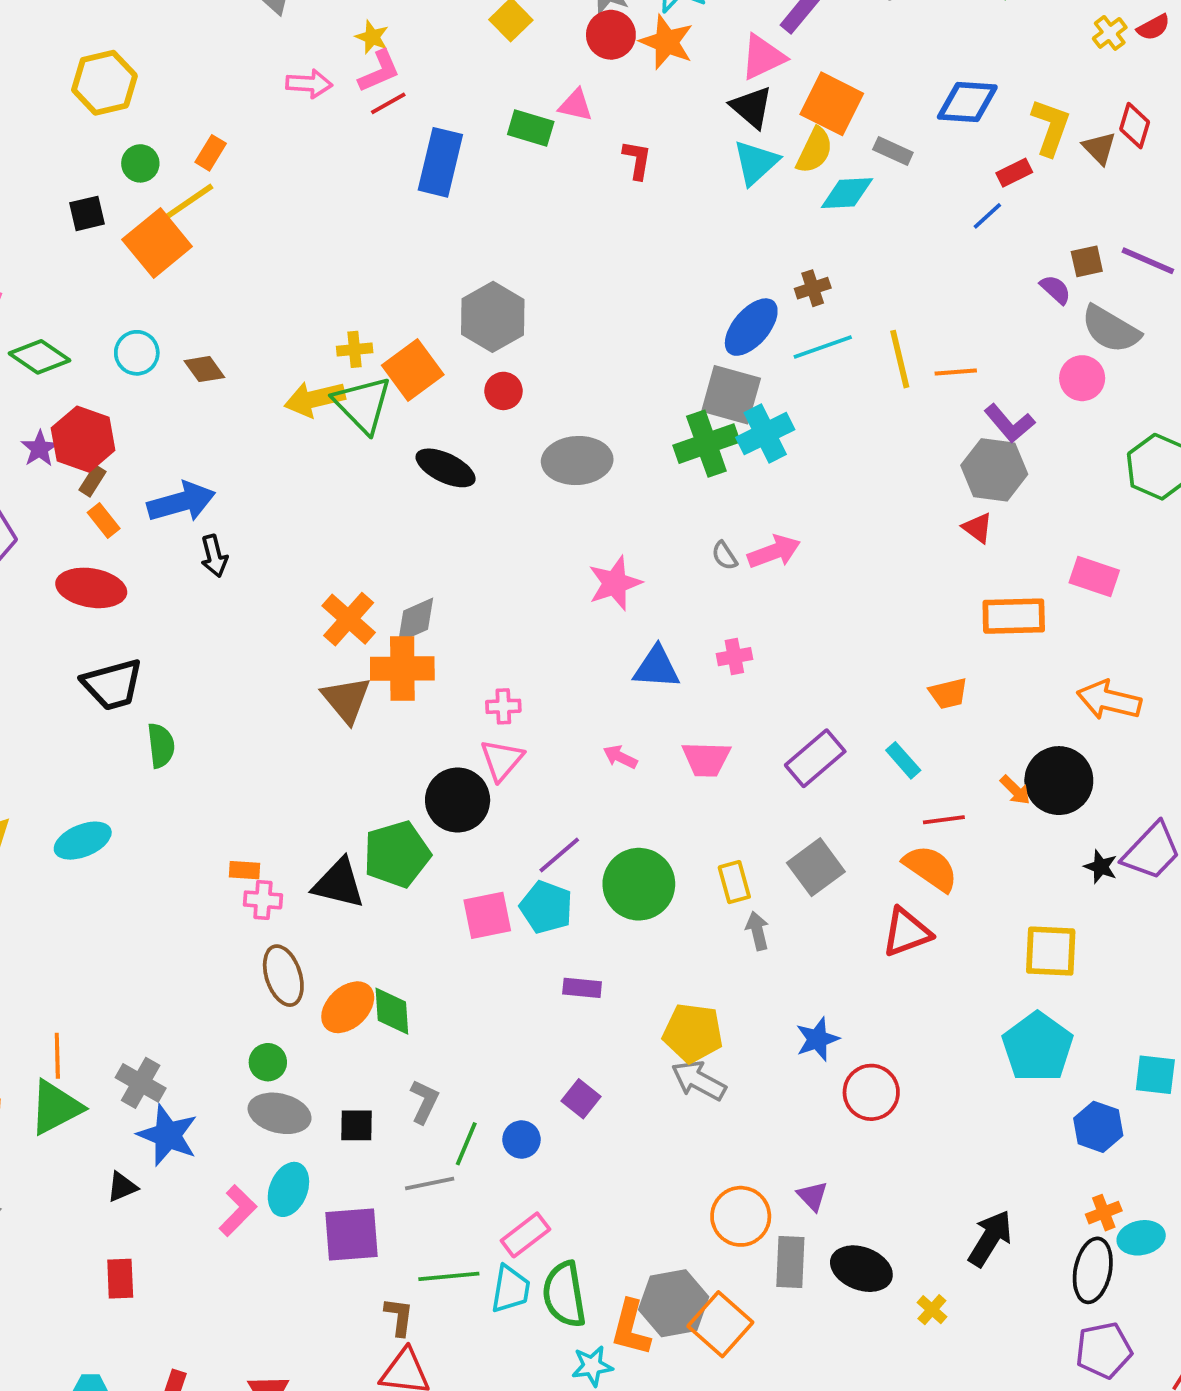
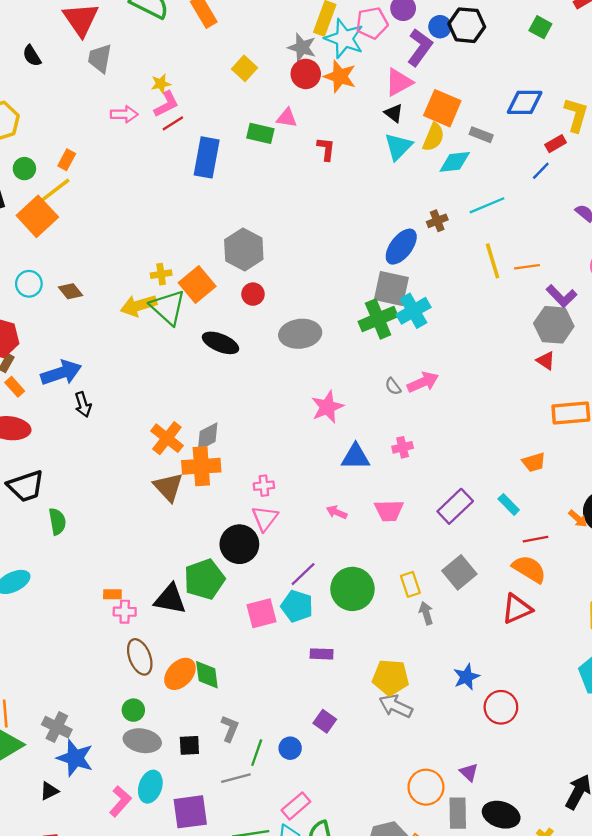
yellow star: (372, 37) -> (161, 84), turned -30
black triangle: (752, 107) -> (394, 113), size x0.7
cyan line: (823, 347) -> (487, 205), moved

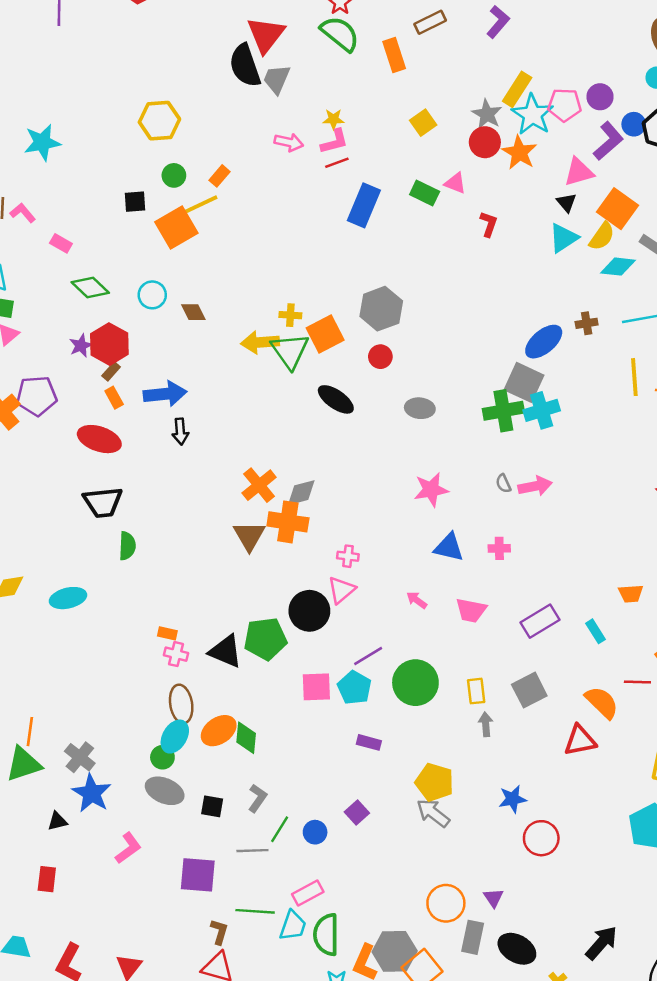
black semicircle: (32, 56) -> (245, 66), moved, size x1.8
gray ellipse: (300, 334) -> (420, 408), size x0.7
red line: (536, 539) -> (637, 682), moved
cyan ellipse: (150, 787) -> (175, 737), moved

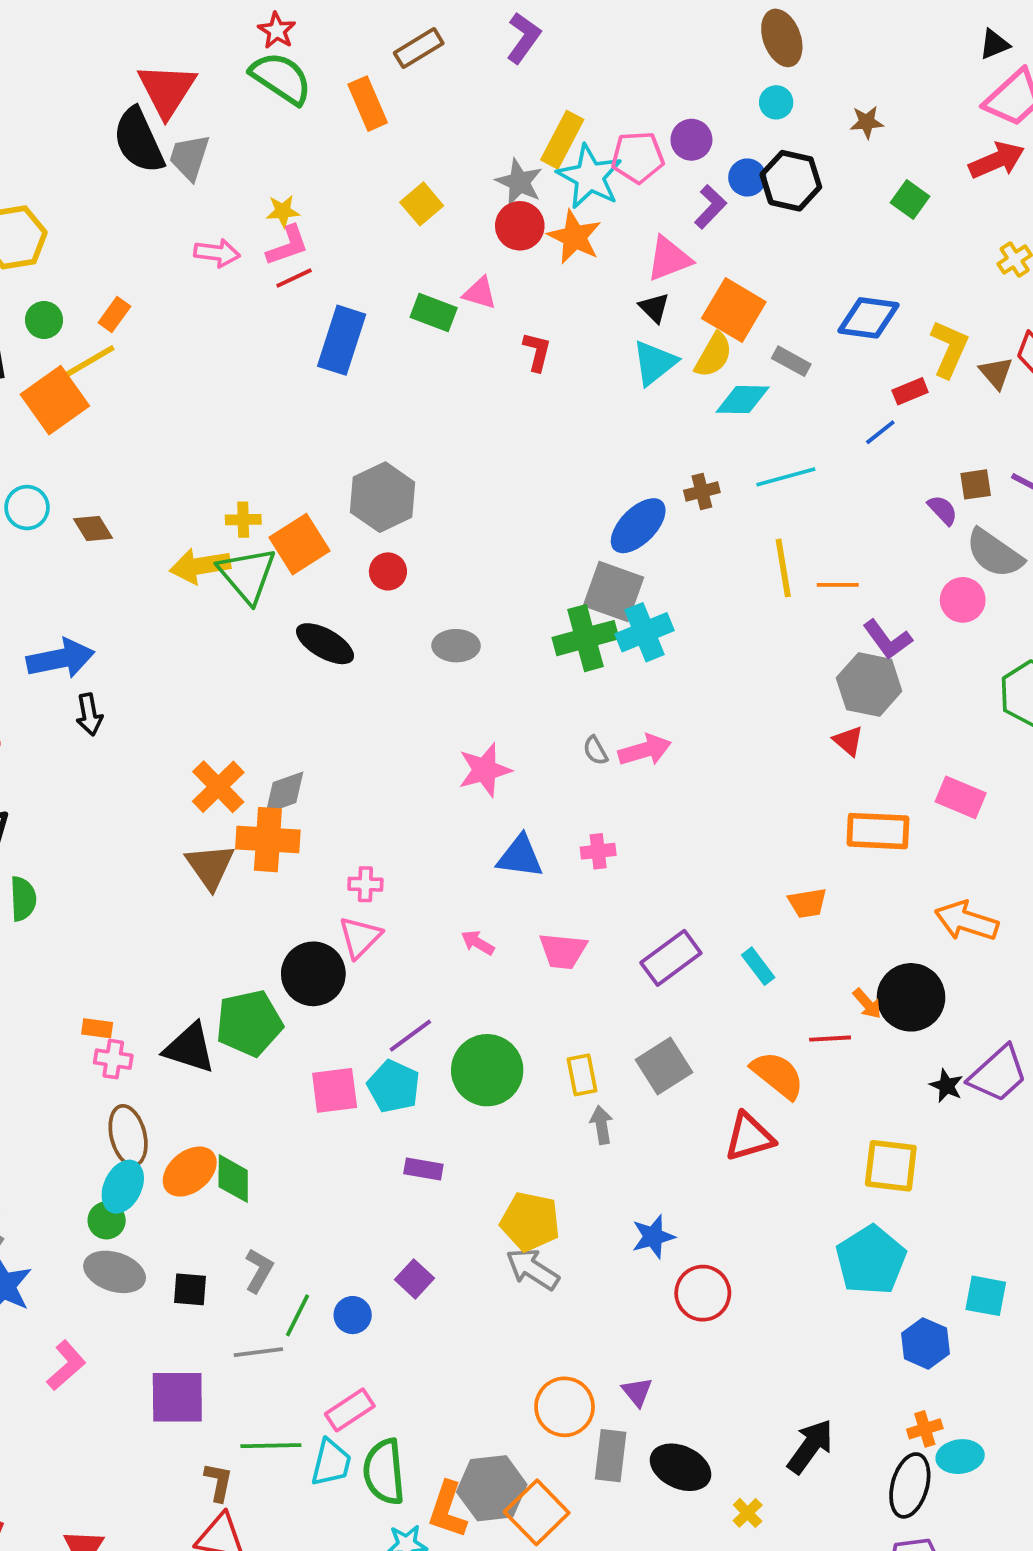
purple L-shape: (608, 141) -> (710, 207), size x0.7

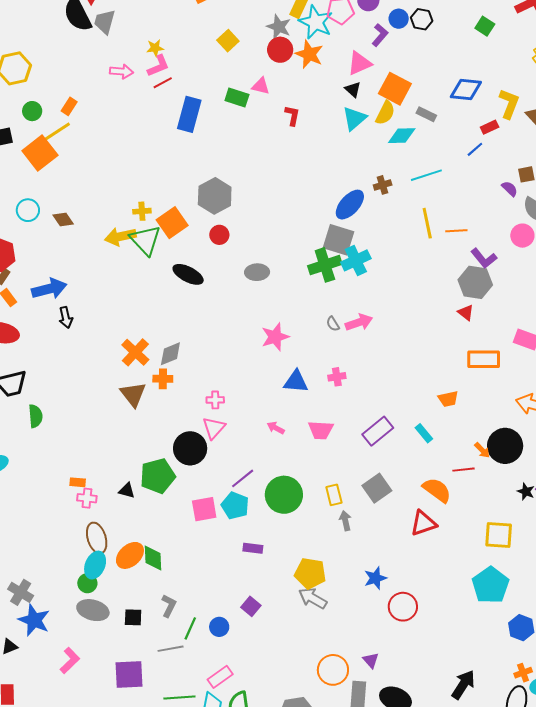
black hexagon: (791, 181) -> (422, 19), size x0.7
orange cross: (268, 840) -> (163, 379), size x0.6
black triangle: (190, 1048) -> (127, 490), size x0.6

